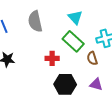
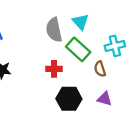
gray semicircle: (35, 21) -> (54, 30), moved

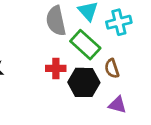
cyan cross: (115, 46) -> (119, 22), moved
black hexagon: (69, 99) -> (84, 82), moved

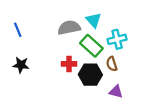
gray semicircle: (56, 21) -> (69, 28), turned 90
cyan cross: (119, 22) -> (117, 39), moved

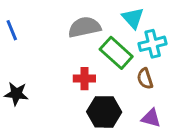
cyan triangle: (94, 20) -> (133, 18), moved
black star: (21, 65) -> (16, 94), moved
black hexagon: (90, 75) -> (104, 112), moved

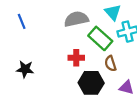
brown semicircle: (145, 79) -> (110, 63), moved

